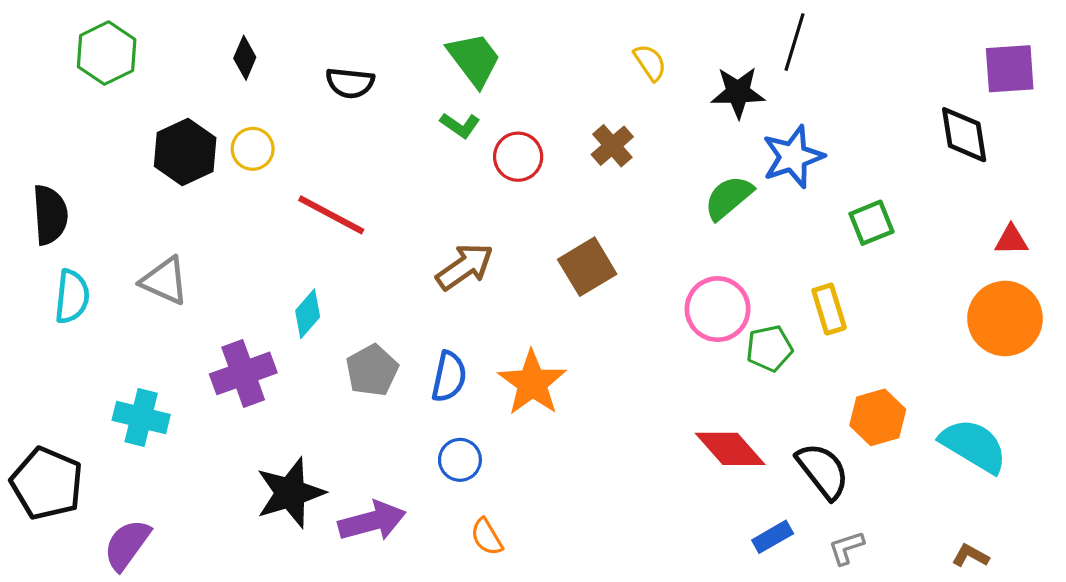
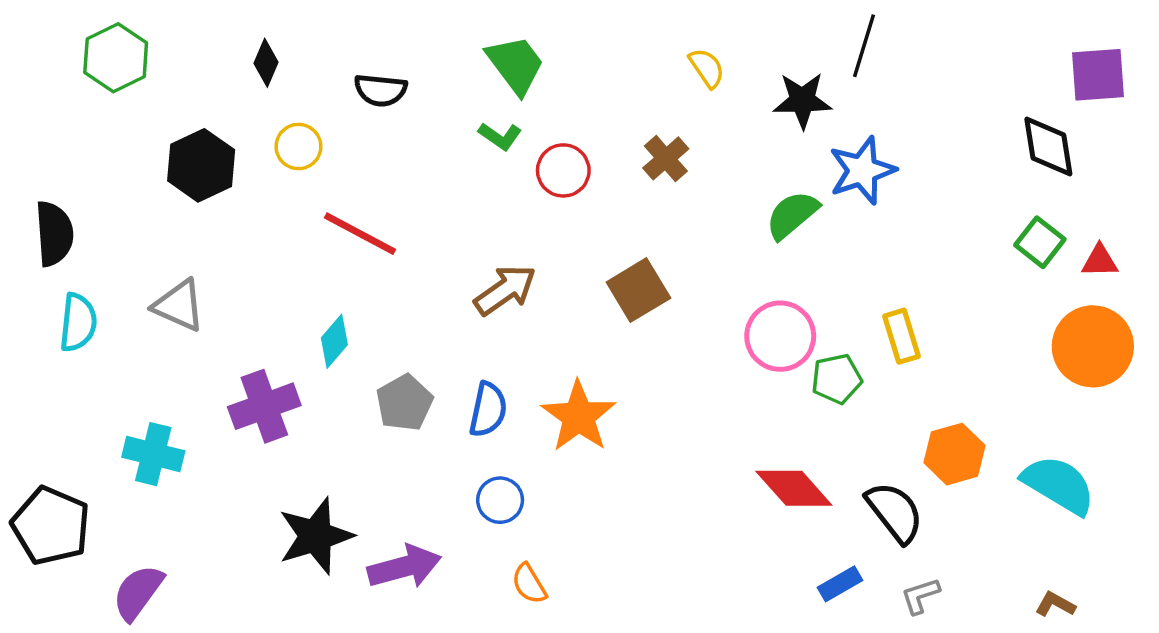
yellow circle: (253, 149) -> (298, 147), moved
green square: (871, 223) -> (1040, 242), moved, turned -30

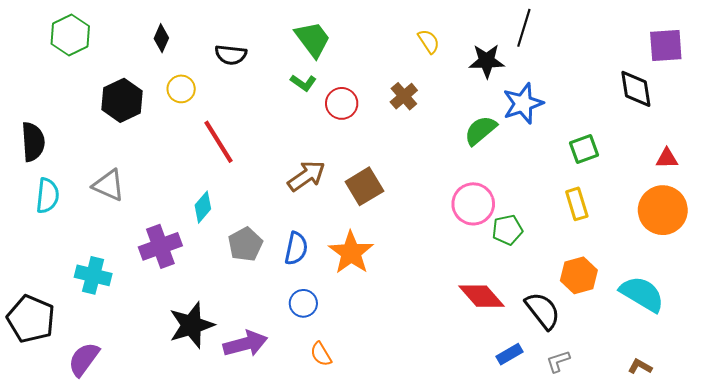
red line: (360, 234) -> (218, 142), turned 30
green square: (1040, 242) -> (584, 149), moved, turned 32
brown square: (638, 290) -> (364, 186), moved
yellow rectangle: (902, 336) -> (577, 204), moved

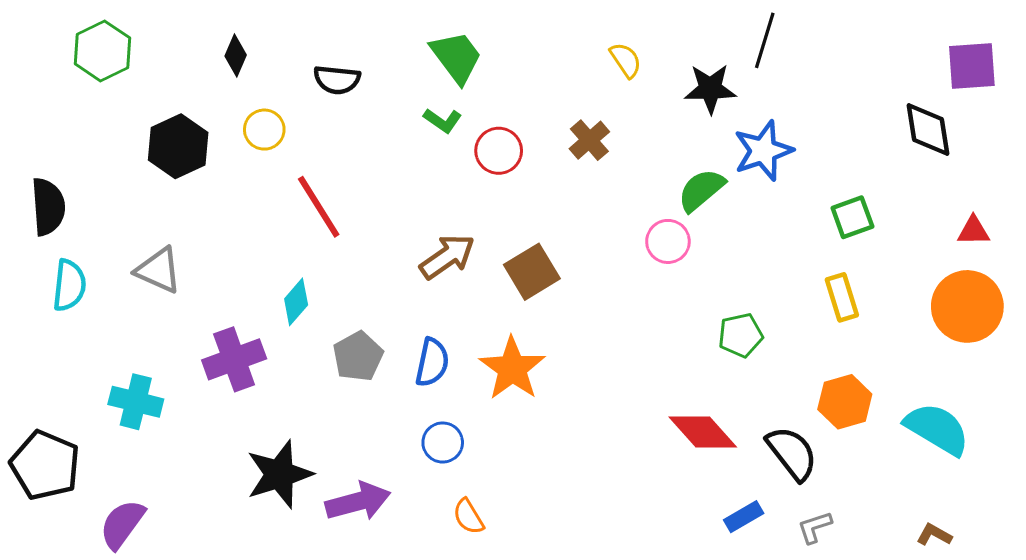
pink circle: (473, 204) -> (668, 241), moved, size x0.7

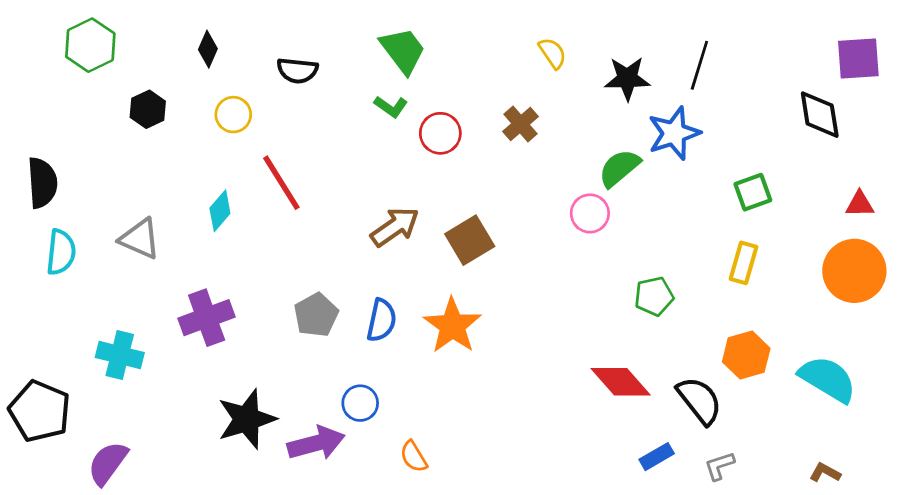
black line: (765, 40) -> (699, 65), moved
black hexagon: (178, 146) -> (148, 109), moved, size x0.7
yellow rectangle: (842, 297) -> (744, 263), turned 33
cyan diamond: (296, 302) -> (220, 211), moved
blue circle: (443, 443) -> (360, 403), moved

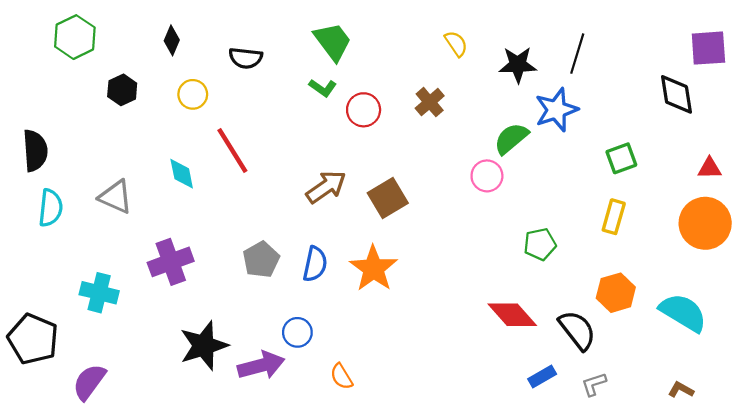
cyan diamond: (220, 211) -> (182, 174), turned -52

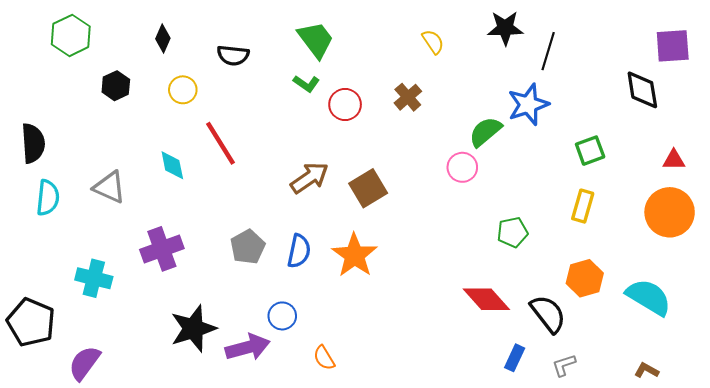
black star: (518, 65) -> (505, 28), moved
blue rectangle: (542, 376) -> (515, 358), turned -35

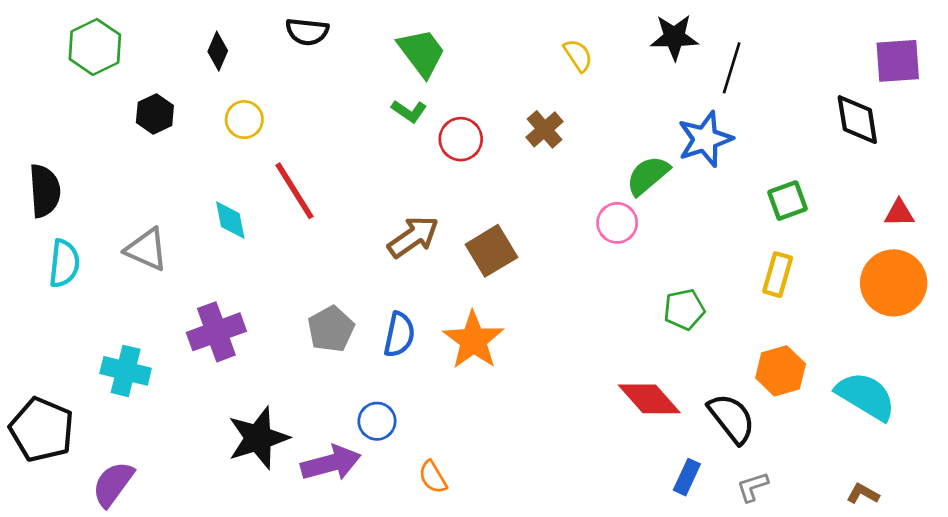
black semicircle: (233, 55) -> (307, 32), moved

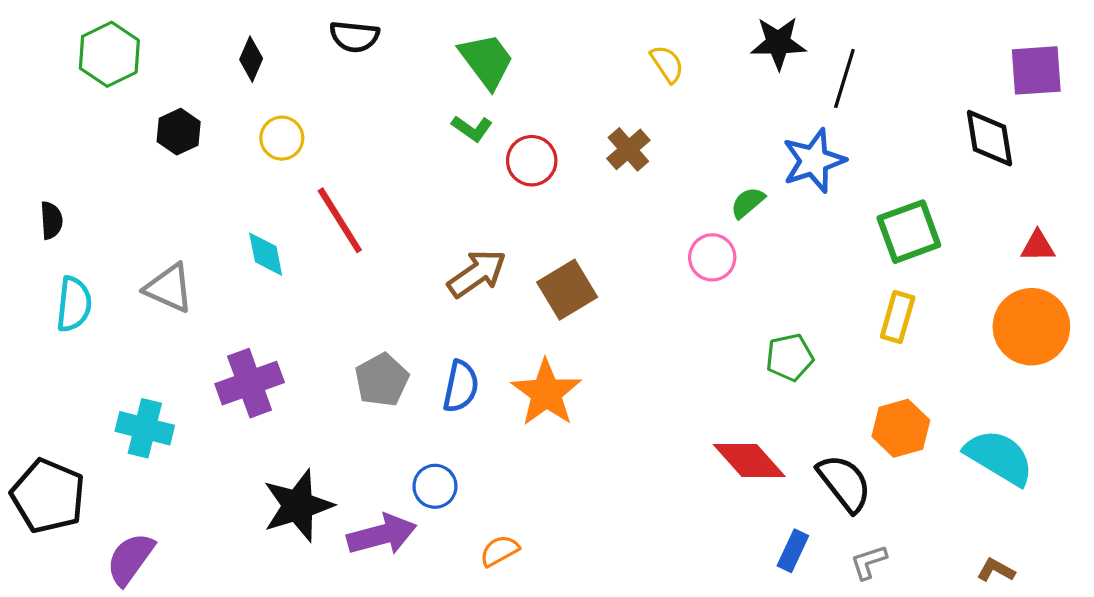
green semicircle: (648, 175) -> (748, 203), size x0.7
black semicircle: (45, 191) -> (51, 220), size x0.6
green square: (787, 201) -> (909, 232), size x1.4
orange semicircle: (433, 477) -> (499, 551), turned 92

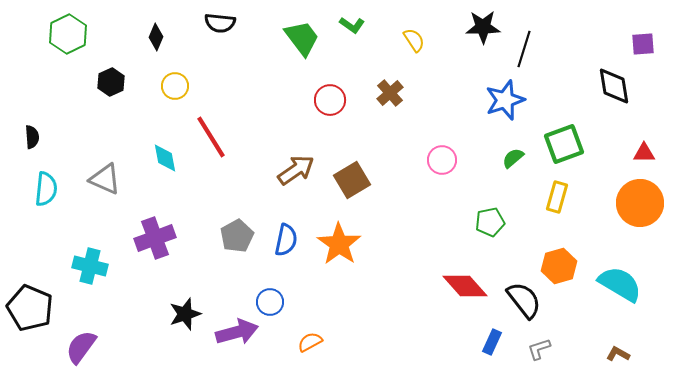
purple square: (1036, 70) -> (643, 44), size x0.7
green L-shape: (472, 128) -> (352, 25), moved
green semicircle: (748, 203) -> (513, 158), moved
black star: (298, 506) -> (185, 314), size x0.7

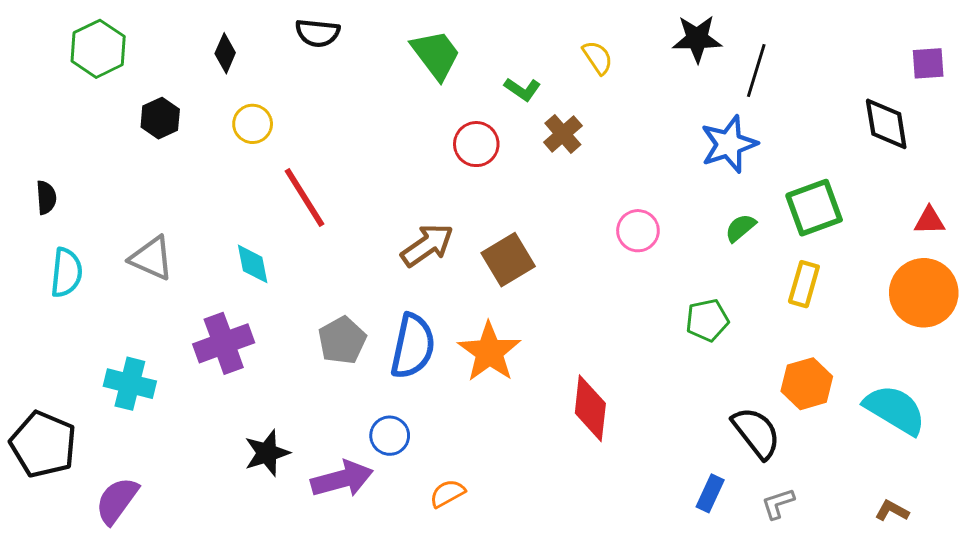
green L-shape: (352, 25) -> (522, 89), moved
cyan diamond: (165, 158) -> (253, 264), moved
blue semicircle: (286, 240) -> (413, 346), size x1.4
red diamond: (465, 286) -> (590, 408), moved, turned 48

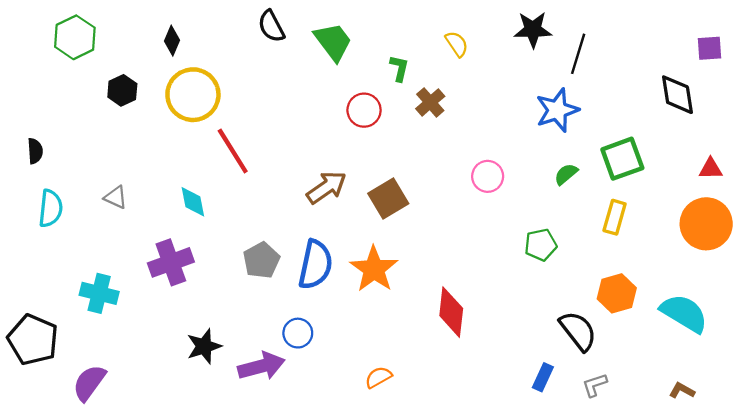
black semicircle: (318, 33) -> (271, 26), moved, turned 56
green L-shape: (522, 89) -> (399, 68), turned -112
yellow circle: (253, 124) -> (193, 95), size x1.8
gray triangle: (152, 258) -> (116, 197), size x0.7
orange semicircle: (447, 493) -> (378, 377), moved

